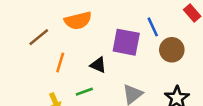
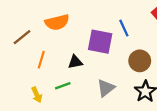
brown circle: (172, 50) -> (140, 61), moved
black triangle: (98, 65) -> (75, 62), turned -35

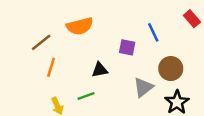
purple square: (100, 42) -> (127, 47), size x0.6
orange line: (41, 60) -> (51, 67), moved
gray triangle: (106, 88) -> (143, 87), moved

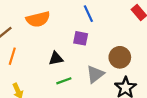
blue line: (153, 32) -> (88, 14), moved
green line: (86, 96) -> (64, 81), moved

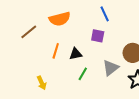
orange line: (12, 56) -> (56, 51), moved
green line: (64, 81) -> (83, 74), turned -40

